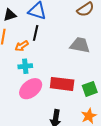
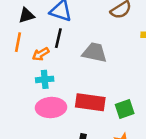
gray trapezoid: (80, 45) -> (95, 53), moved
pink ellipse: (31, 89) -> (51, 108), turned 35

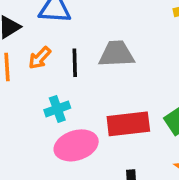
black line: (58, 38) -> (75, 63), moved
orange arrow: (41, 54) -> (40, 58), moved

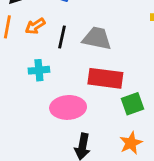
red rectangle: (128, 124) -> (105, 78), moved
pink ellipse: (76, 145) -> (68, 107), moved

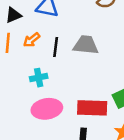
red rectangle: (105, 78) -> (92, 108), moved
pink ellipse: (68, 107) -> (47, 109), moved

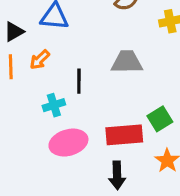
gray trapezoid: (86, 45) -> (127, 62), moved
black line: (56, 47) -> (79, 81), moved

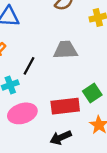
black line: (79, 81) -> (29, 66), turned 30
black arrow: (117, 175) -> (61, 138), turned 70

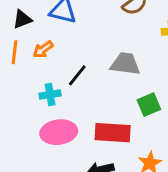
green square: (92, 93) -> (149, 105), moved

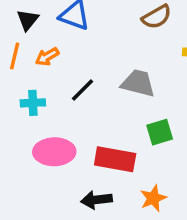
black triangle: (22, 19) -> (28, 20), turned -36
cyan cross: (50, 95) -> (33, 103), moved

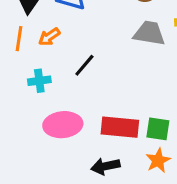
gray trapezoid: (138, 83) -> (149, 33), moved
green square: (160, 132) -> (158, 129), moved, turned 30

